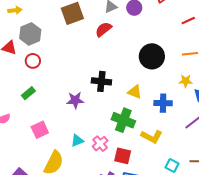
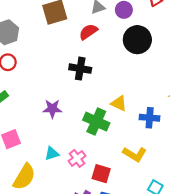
black circle: (152, 56) -> (137, 40), moved
black cross: (101, 81) -> (80, 69), moved
green cross: (123, 120) -> (96, 122), moved

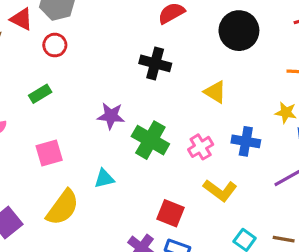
yellow triangle: (119, 103) -> (215, 92), moved
green cross: (96, 122) -> (150, 140), moved
pink cross: (77, 158) -> (201, 147), moved

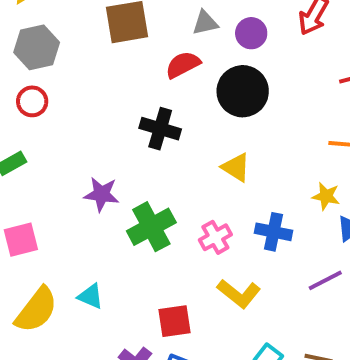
black circle: (239, 31) -> (243, 91), moved
green cross: (150, 140) -> (151, 227), turned 30
cyan triangle: (104, 178) -> (91, 296), moved, turned 35
red square: (171, 213) -> (175, 321), turned -32

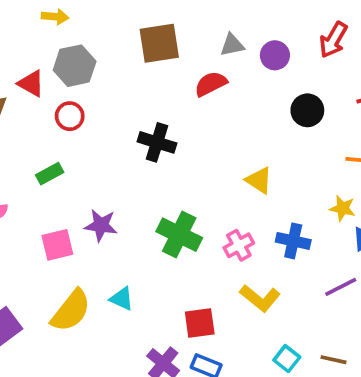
black circle: (243, 91) -> (307, 110), moved, size x0.7
black cross: (160, 129) -> (157, 142), moved
purple star: (101, 194) -> (101, 225), moved
green cross: (151, 227) -> (179, 235), turned -36

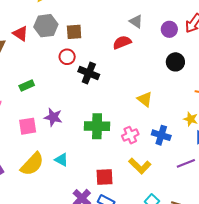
brown square: (159, 43) -> (74, 32), moved, size x0.7
gray triangle: (232, 45) -> (136, 21), turned 40
purple circle: (275, 55) -> (169, 29), moved
red circle: (70, 116) -> (67, 57), moved
green cross: (179, 235) -> (97, 126), turned -30

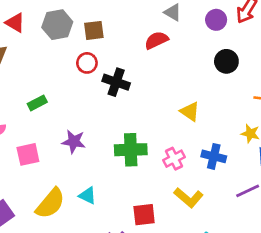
red triangle: (20, 34) -> (15, 23), moved
pink square: (28, 126) -> (28, 154), moved

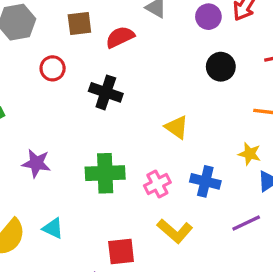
brown square: (94, 30) -> (79, 24), moved
red semicircle: (156, 40) -> (120, 37), moved
black cross: (116, 82) -> (106, 92), moved

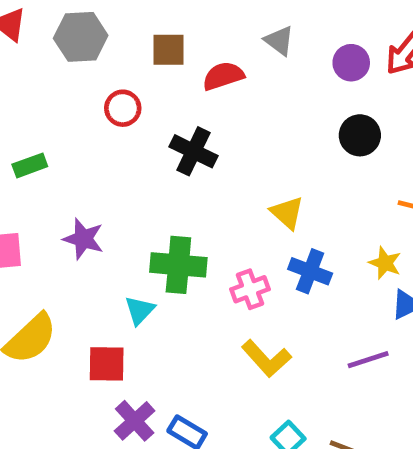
blue cross: (205, 181) -> (310, 271), moved
cyan triangle: (53, 228) -> (140, 310), moved, turned 40
red square: (121, 251) -> (107, 364), moved

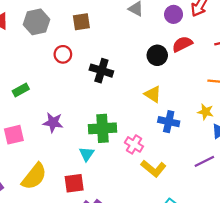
red semicircle: (223, 76) -> (182, 44), moved
black circle: (360, 135) -> (157, 55), moved
pink cross: (250, 289) -> (134, 144), moved, turned -30

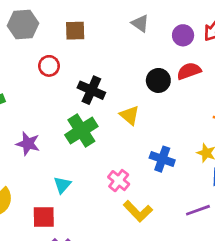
yellow triangle: (153, 94) -> (130, 115), moved
green cross: (102, 128) -> (81, 131), moved, turned -36

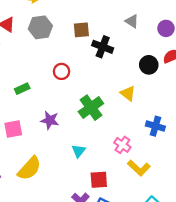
red circle: (49, 66) -> (62, 71), moved
black cross: (91, 90) -> (103, 47), moved
red square: (44, 217) -> (99, 180), moved

